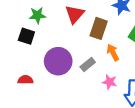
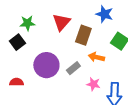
black square: (26, 36) -> (17, 42), turned 35
orange arrow: (113, 52) -> (96, 57), turned -49

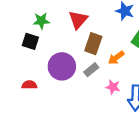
brown rectangle: (83, 35) -> (93, 44), moved
black square: (17, 42) -> (30, 41), turned -35
orange arrow: (96, 57) -> (116, 58), turned -49

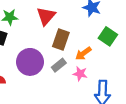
pink star: (113, 87) -> (80, 74), moved

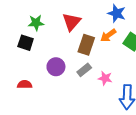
orange arrow: (83, 53) -> (108, 35), moved
purple circle: (30, 62) -> (56, 67), size x0.7

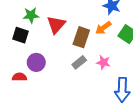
red triangle: (72, 22) -> (56, 25), moved
purple circle: (56, 67) -> (36, 62), moved
pink star: (105, 78) -> (103, 62), moved

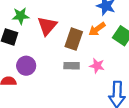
gray rectangle: (79, 62) -> (72, 66), turned 40

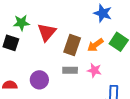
orange arrow: (97, 29) -> (95, 45), moved
purple circle: (26, 66) -> (39, 80), moved

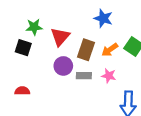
blue star: (103, 13) -> (103, 18), moved
purple circle: (39, 80) -> (63, 66), moved

